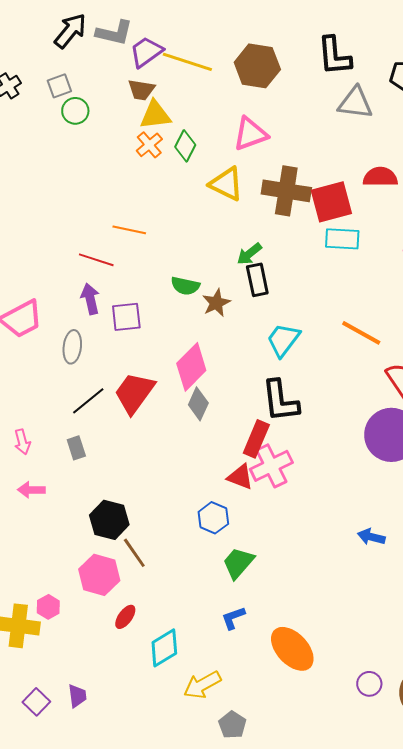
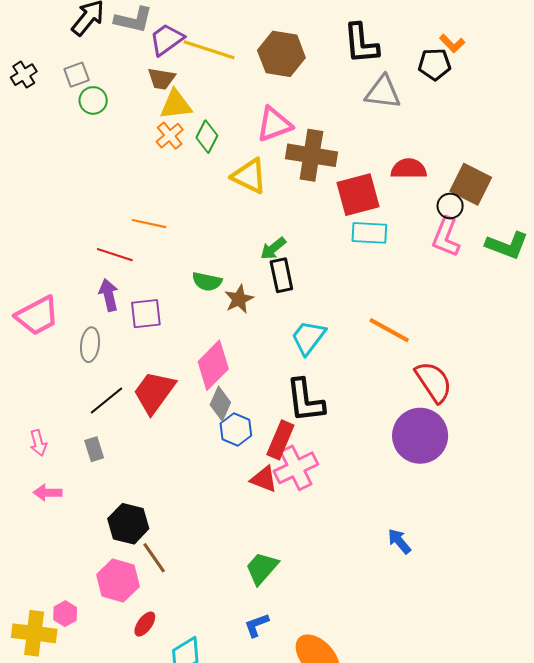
brown cross: (286, 191) -> (311, 155), moved
blue hexagon: (213, 518) -> (236, 429), moved
blue arrow: (371, 537) -> (399, 541), turned 36

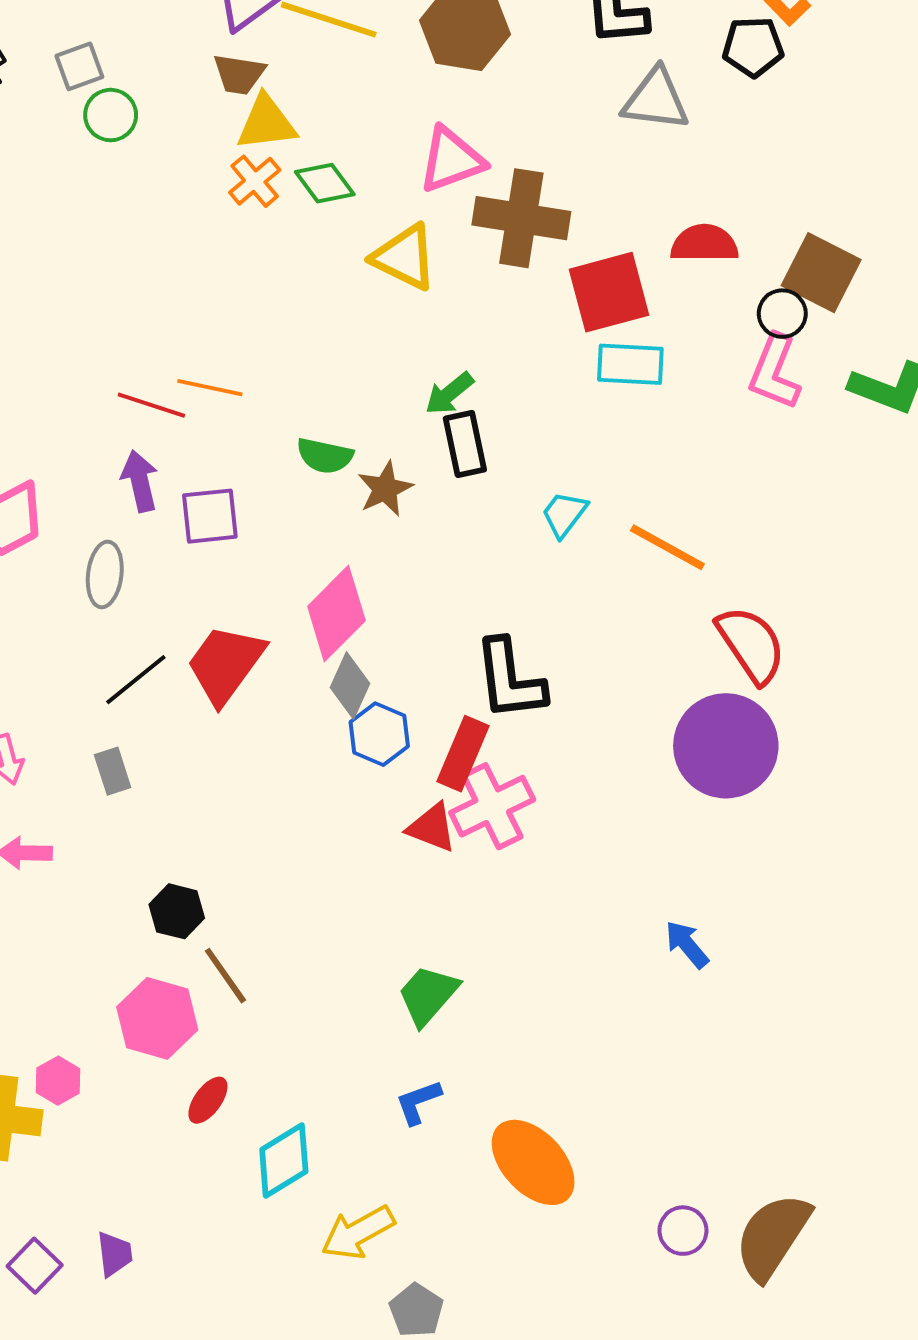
green diamond: (207, 137) -> (325, 183), turned -64
orange line: (149, 224) -> (210, 388), moved
cyan trapezoid: (308, 337) -> (564, 514), moved, size x0.7
black hexagon: (128, 524) -> (177, 911), size x0.7

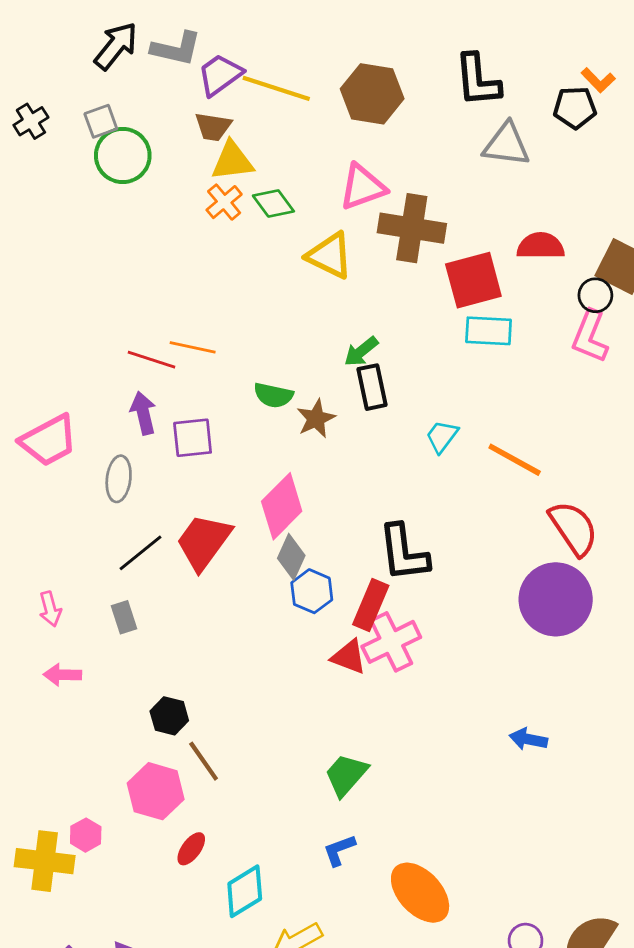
green circle: (111, 115) -> (123, 156), size x1.5
blue arrow: (687, 944) -> (528, 739), turned -39

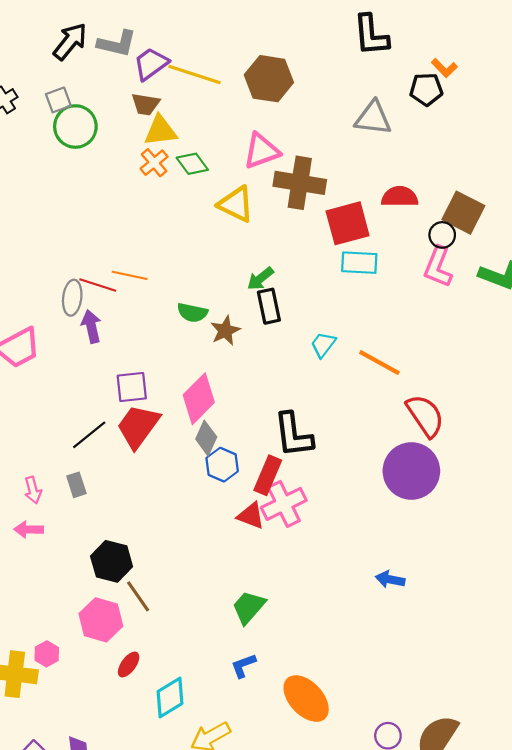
black L-shape: (478, 80) -> (371, 35), moved
purple square: (193, 438) -> (132, 387), moved
gray ellipse: (119, 479) -> (72, 298), moved
pink arrow: (50, 609) -> (33, 490), moved
black hexagon: (169, 716) -> (112, 561), size x1.4

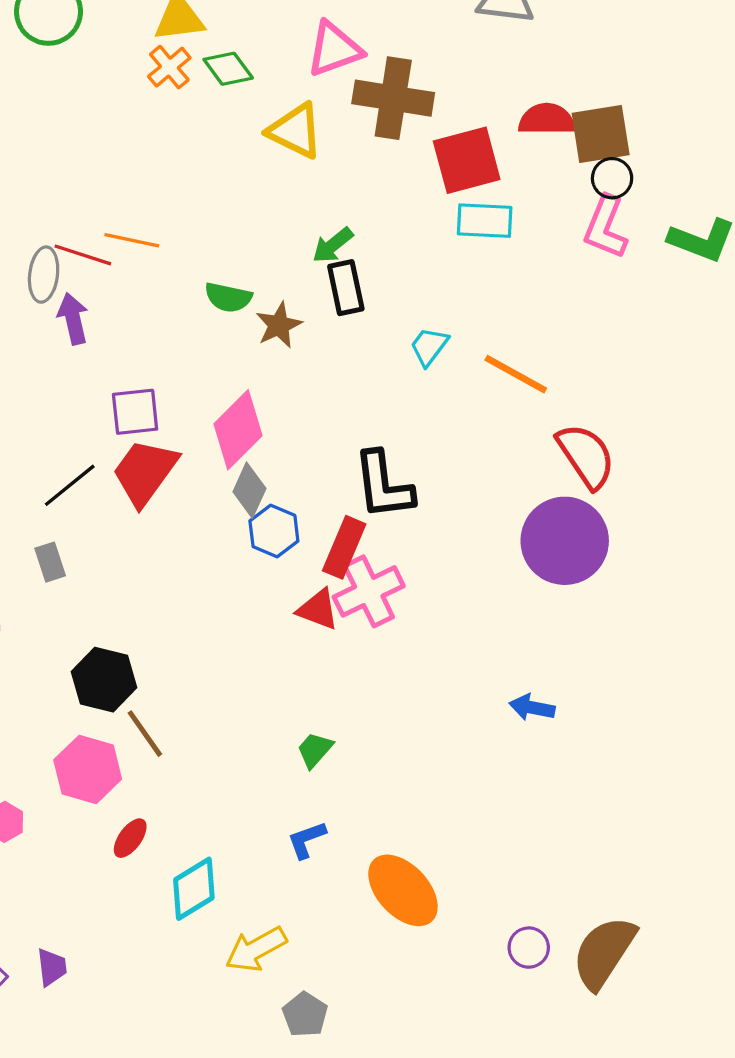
brown square: (463, 213) -> (601, 134), moved, turned -36
green trapezoid: (249, 607) -> (315, 750), size x0.7

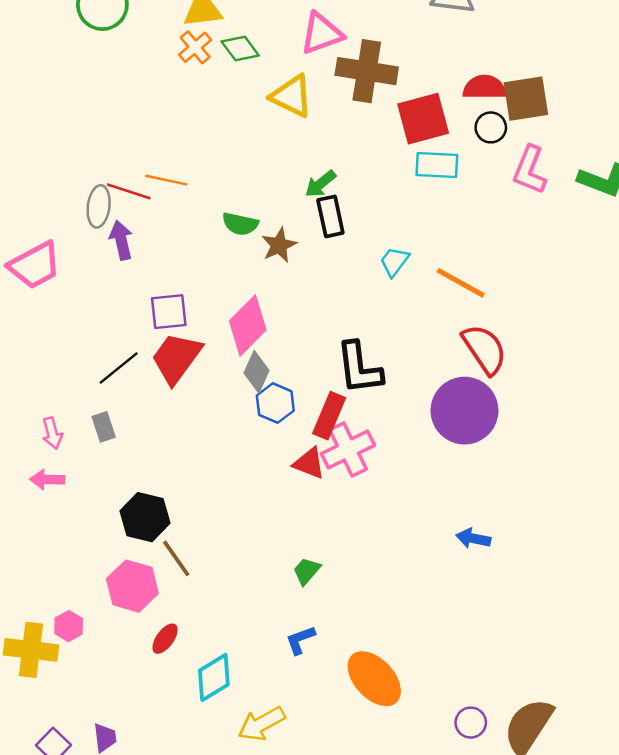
black circle: (612, 178) -> (491, 127), moved
red semicircle: (586, 456) -> (485, 349), moved
purple circle: (565, 541) -> (464, 411), moved

